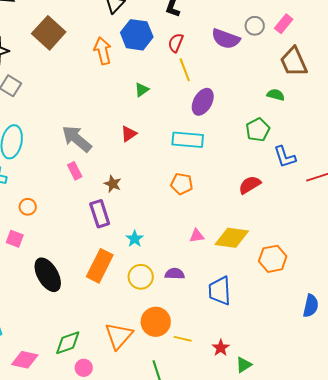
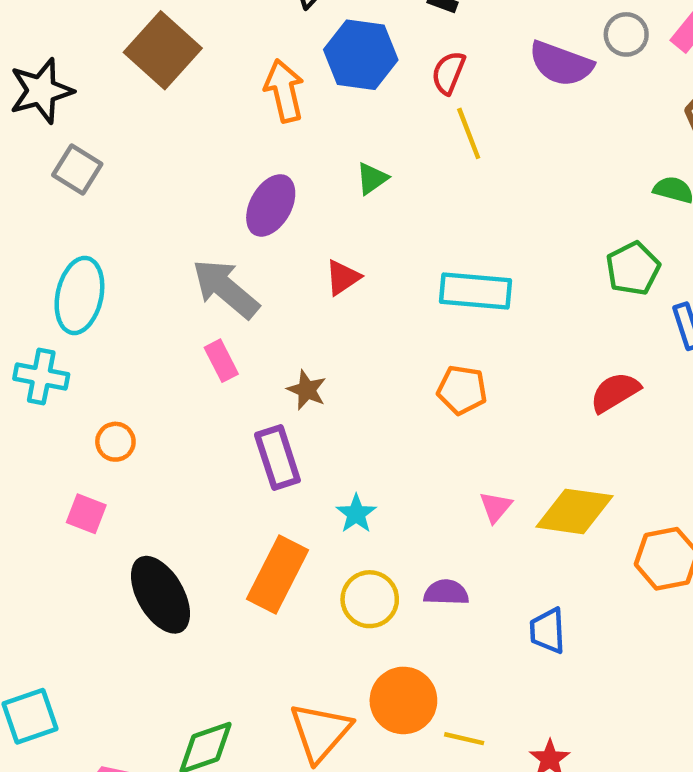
purple ellipse: (203, 102) -> (271, 205), moved
pink triangle: (197, 236) -> (496, 507), turned -42
blue trapezoid: (220, 291) -> (547, 631), size x0.7

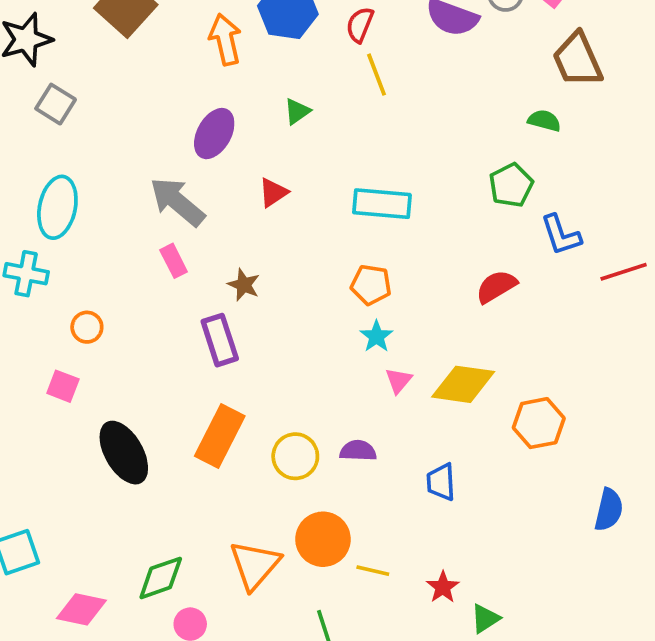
cyan star: (356, 514) -> (376, 336), moved

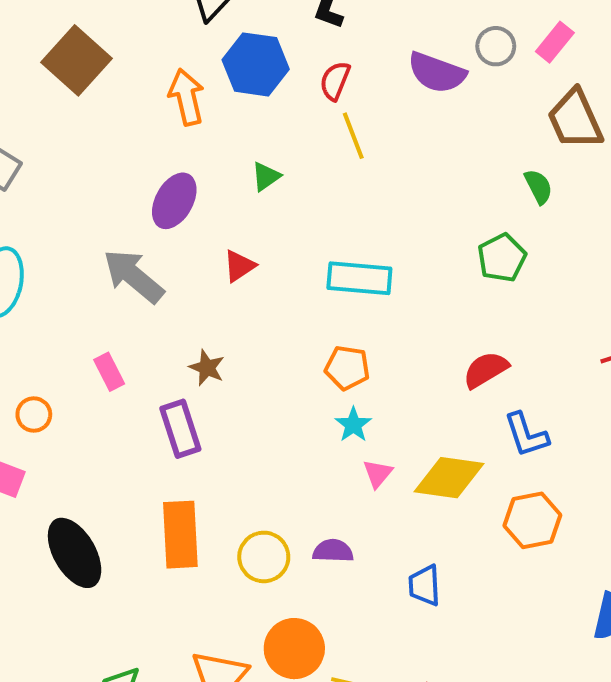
green semicircle: (544, 121) -> (539, 187), turned 48
blue L-shape: (561, 235) -> (526, 435), moved
pink rectangle: (174, 261) -> (109, 372), moved
orange rectangle: (220, 436) -> (180, 535), turned -30

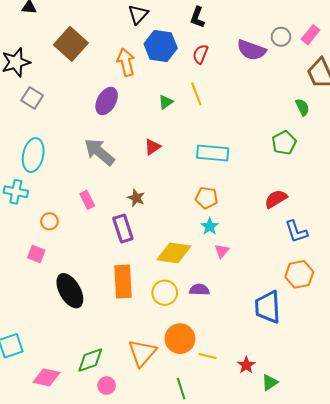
yellow line: (353, 136) -> (196, 94), moved
purple ellipse: (174, 201) -> (107, 101), moved
yellow diamond: (449, 478) -> (174, 253), moved
blue trapezoid: (425, 585) -> (268, 307), moved, size x1.6

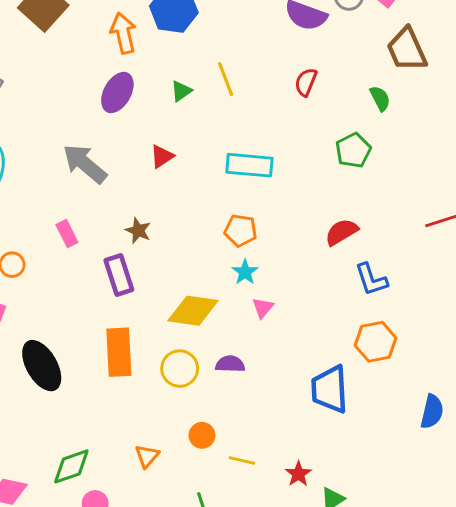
red semicircle: (200, 54) -> (306, 82), moved
purple ellipse: (107, 101) -> (117, 93), moved
orange circle: (180, 339) -> (202, 435), size x0.6
orange triangle: (142, 353) -> (147, 456), size x0.6

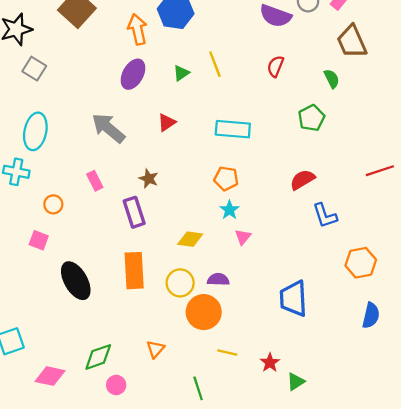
yellow diamond: (193, 311) -> (190, 239), size x0.7
orange hexagon: (376, 342) -> (361, 263), moved
orange circle: (202, 435) -> (204, 312), moved, size x1.8

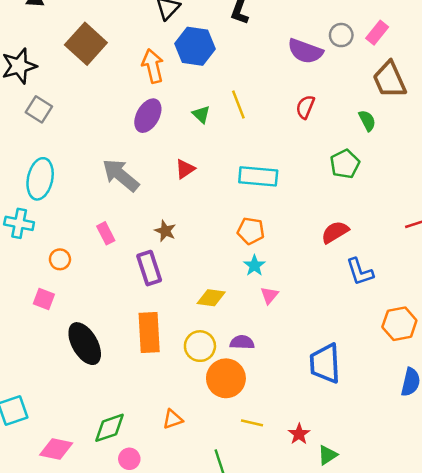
green triangle: (181, 73) -> (201, 114), turned -42
orange triangle: (155, 349) -> (173, 419), turned 30

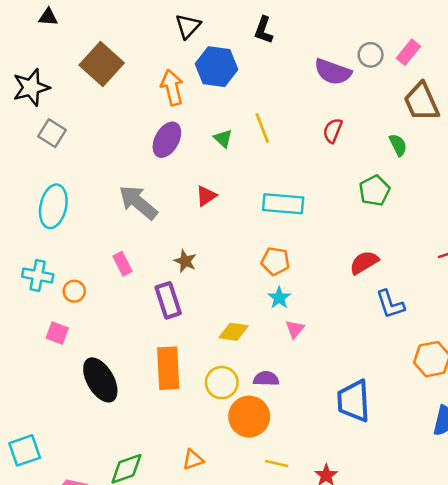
cyan cross: (19, 223) -> (38, 276), moved

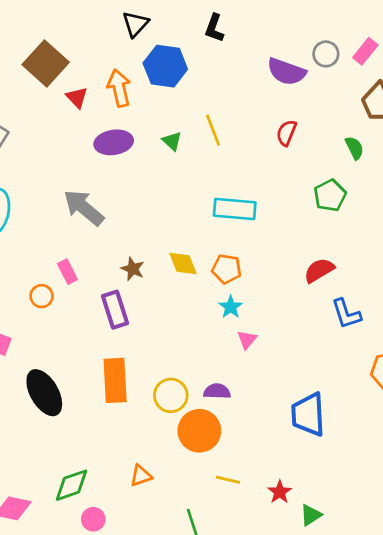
purple ellipse: (167, 140) -> (114, 142), turned 52
red triangle: (206, 196) -> (77, 97), moved, turned -40
orange circle: (74, 291) -> (42, 296), moved
yellow diamond: (233, 332) -> (183, 263), moved, turned 60

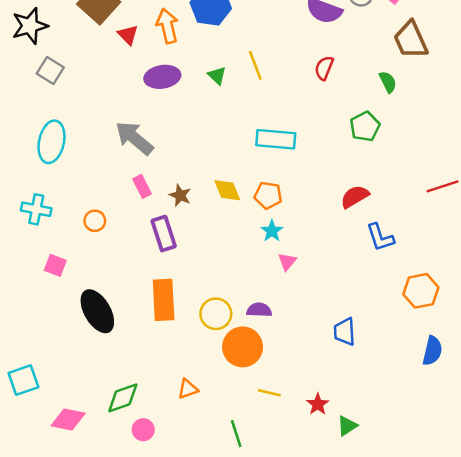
pink rectangle: (67, 272) -> (142, 186), moved
blue trapezoid: (308, 414) -> (344, 332), size x0.7

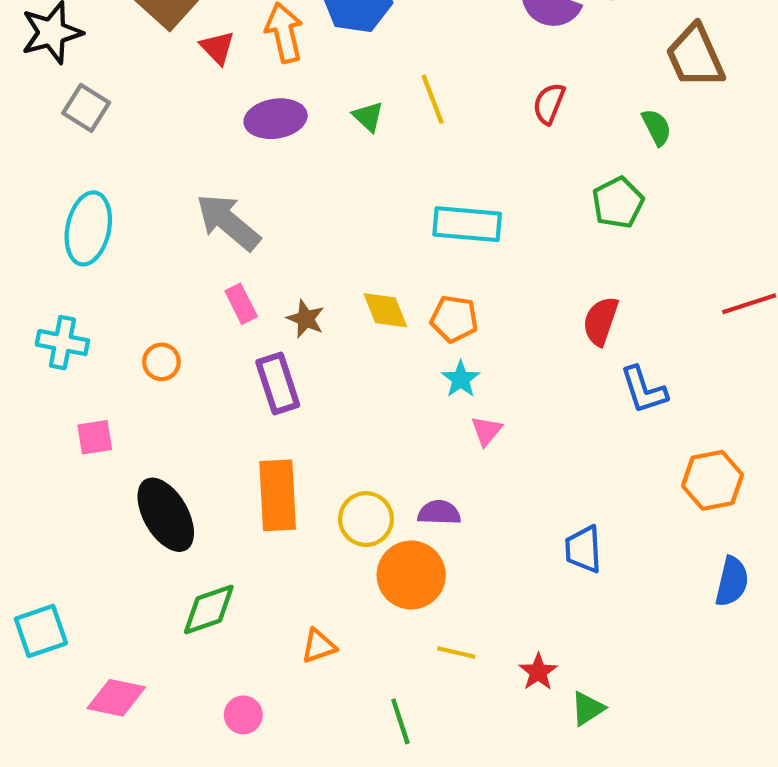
red semicircle: (355, 197) -> (601, 321), turned -40
pink square: (55, 265) -> (95, 437), turned -30
green diamond: (123, 398) -> (209, 609), moved

